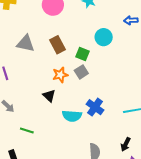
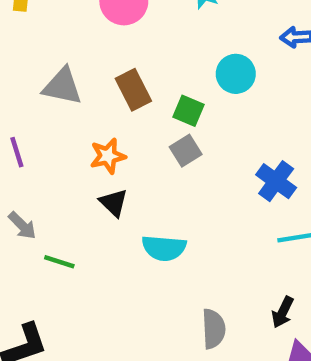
orange star: (60, 75) -> (108, 156), moved
blue cross: (95, 107) -> (276, 181), moved
green line: (27, 130) -> (59, 262), moved

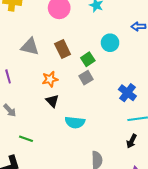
green square: (189, 111) -> (88, 59), turned 32
green line: (59, 262) -> (26, 139), moved
black arrow: (283, 312) -> (132, 141), moved

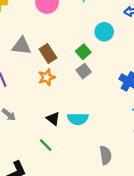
brown rectangle: (63, 49) -> (48, 54), moved
black triangle: (52, 101) -> (53, 119), moved
green line: (26, 139) -> (46, 145), moved, turned 32

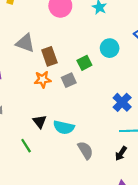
gray square: (84, 71) -> (69, 80), moved
gray semicircle: (106, 155) -> (85, 150), moved, turned -36

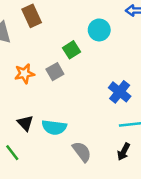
brown rectangle: (49, 56) -> (32, 16), moved

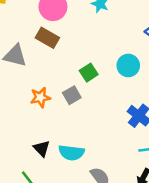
brown rectangle: (32, 16) -> (47, 38), turned -35
cyan circle: (99, 30) -> (128, 65), moved

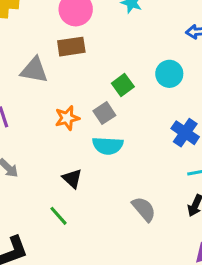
brown rectangle: (47, 38) -> (71, 47), turned -35
cyan semicircle: (71, 153) -> (108, 146), moved

